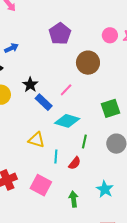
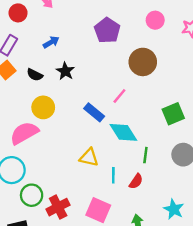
pink circle: (110, 35) -> (155, 20), moved
blue arrow: (11, 48) -> (51, 42), moved
black star: (30, 85) -> (65, 71), moved
cyan diamond: (67, 121) -> (123, 132), turned 45

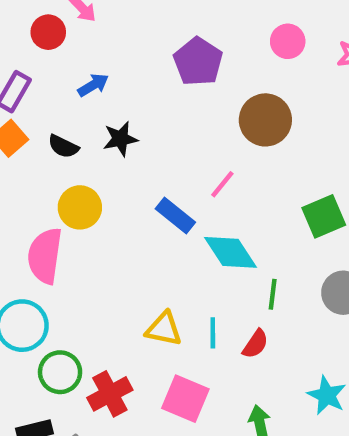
red circle: (18, 13) -> (48, 32), moved
black star: (65, 71) -> (120, 139), turned 30
pink semicircle: (24, 133) -> (45, 256), turned -52
yellow triangle: (89, 157) -> (164, 329), moved

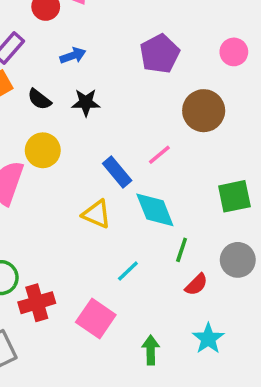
yellow triangle: (164, 329) -> (97, 214), moved
cyan line: (213, 333) -> (128, 271), turned 35
red semicircle: (255, 344) -> (196, 285), moved

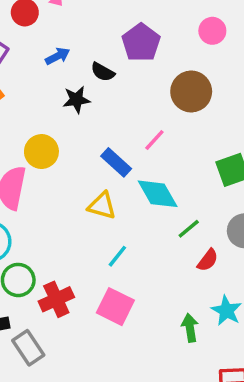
black semicircle: (39, 99) -> (103, 72), moved
green line: (182, 250) -> (189, 229), turned 40
cyan line: (128, 271) -> (117, 256), moved
green arrow: (151, 350) -> (190, 328), moved

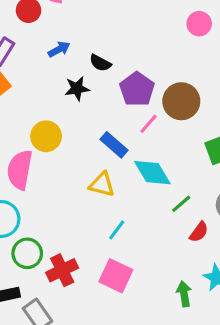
purple pentagon: (141, 43) -> (137, 89), moved
brown circle: (191, 92) -> (181, 101), moved

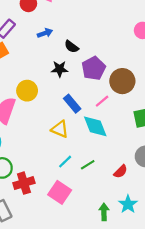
black star: (77, 88) -> (60, 69), moved
pink line: (148, 124) -> (102, 101), moved
green line: (181, 204) -> (88, 165), moved

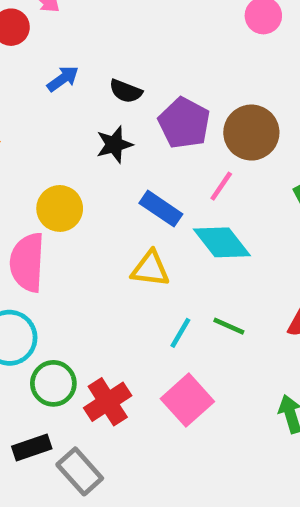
green line: (88, 165) -> (229, 326), turned 72
pink square: (60, 192) -> (187, 400), turned 30

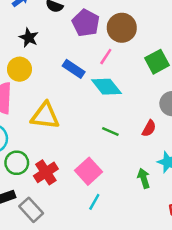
black star: (114, 144) -> (29, 38), moved, turned -30
yellow triangle: (150, 269) -> (45, 116), moved, size x1.4
cyan line: (180, 333) -> (94, 202), moved

